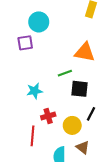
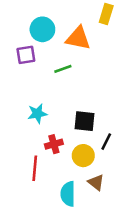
orange triangle: (85, 52) -> (78, 38), moved
green line: (65, 73) -> (63, 69), moved
black square: (80, 89) -> (85, 121), moved

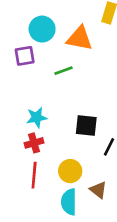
red cross: (54, 144) -> (34, 143), moved
yellow circle: (83, 156) -> (70, 171), moved

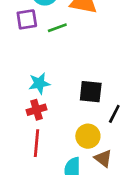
green line: (63, 71) -> (57, 28), moved
yellow circle: (70, 171) -> (88, 136), moved

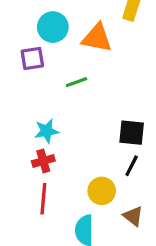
green line: (57, 28) -> (76, 82), moved
black square: (91, 92) -> (132, 133), moved
brown triangle: (103, 158) -> (133, 216), moved

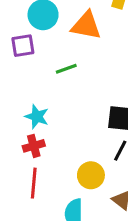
cyan star: (46, 131) -> (37, 117), turned 30

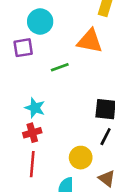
orange triangle: (86, 26) -> (90, 41), moved

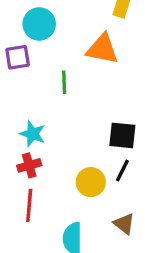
green line: (60, 67) -> (64, 82), turned -72
yellow circle: (81, 158) -> (91, 182), moved

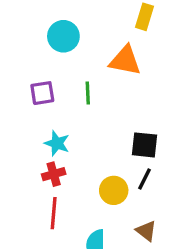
purple square: (18, 57) -> (42, 93), moved

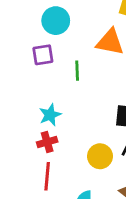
purple square: (42, 93) -> (43, 55), moved
cyan star: (57, 143) -> (50, 115), turned 30

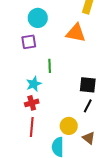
green line: (77, 71) -> (50, 66), moved
yellow circle: (100, 156) -> (69, 126), moved

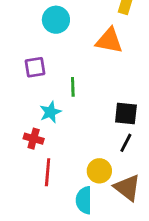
purple square: (29, 42) -> (35, 67), moved
red cross: (32, 103) -> (34, 139), moved, turned 32
brown triangle: (89, 138) -> (127, 188), size x1.5

